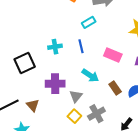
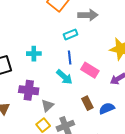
blue line: (81, 46) -> (70, 58), moved
cyan arrow: (90, 75) -> (64, 77), moved

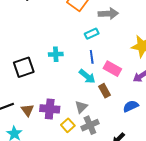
purple cross: (29, 90) -> (50, 109), moved
brown rectangle: (87, 103) -> (104, 91), moved
gray triangle: (47, 106) -> (81, 107), moved

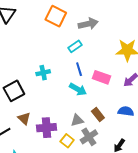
brown rectangle: (104, 91) -> (98, 114), moved
blue semicircle: (131, 106) -> (126, 111), turned 42
gray triangle: (81, 107) -> (77, 120), turned 40
brown triangle: (27, 110) -> (24, 119), moved

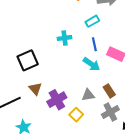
cyan cross: (43, 73) -> (65, 38), moved
purple cross: (46, 128) -> (57, 100), turned -30
gray cross: (89, 137) -> (110, 112), moved

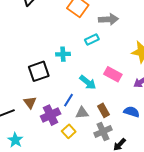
blue line: (94, 44) -> (68, 100), moved, turned 40
black square: (28, 60) -> (39, 71), moved

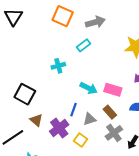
black square: (39, 71) -> (25, 94), moved, turned -30
pink rectangle: (113, 74) -> (113, 90), moved

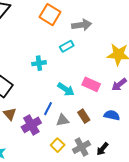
pink rectangle: (113, 90) -> (91, 84), moved
gray cross: (114, 133) -> (81, 147), moved
yellow square: (80, 140) -> (58, 145), moved

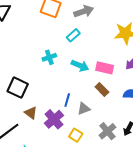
cyan arrow: (66, 89) -> (80, 66), moved
brown rectangle: (84, 116) -> (102, 90), moved
yellow square: (58, 145) -> (76, 135), moved

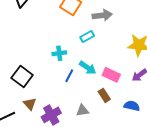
blue line: (67, 100) -> (69, 76), moved

